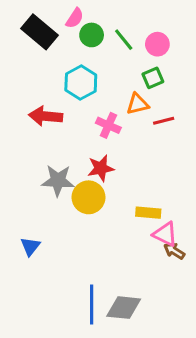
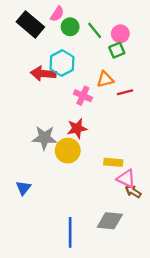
green square: (153, 78) -> (117, 50), moved
red arrow: (46, 116) -> (43, 74), moved
gray diamond: (124, 308) -> (110, 221), moved

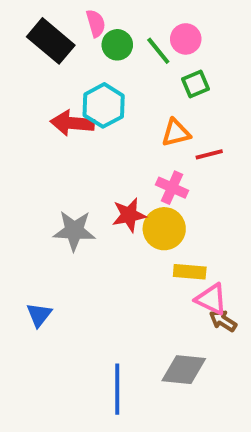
pink semicircle: (57, 14) -> (96, 23), turned -49
pink circle: (120, 34) -> (186, 39), moved
pink cross: (83, 96) -> (172, 188), moved
yellow circle: (68, 151) -> (164, 229), moved

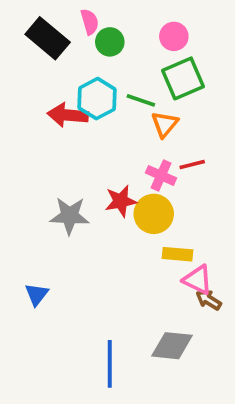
green line: (158, 51) -> (141, 100), moved, turned -32
green square: (196, 84) -> (183, 78), size x1.6
orange triangle: (176, 133) -> (165, 124), turned -36
red line: (209, 154) -> (192, 164), moved

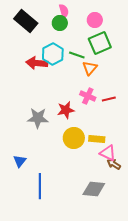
pink semicircle: (90, 22) -> (64, 11), moved
red line: (192, 164) -> (109, 99), moved
yellow circle: (154, 214) -> (74, 138), moved
blue line: (110, 364) -> (40, 186), moved

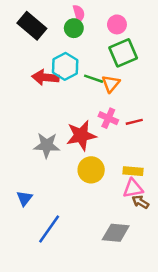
green line: (77, 55) -> (94, 79), moved
red star: (66, 110) -> (81, 135), size x1.4
yellow rectangle: (97, 139) -> (133, 171), moved
pink triangle: (108, 153) -> (133, 188), turned -36
blue line: (40, 186) -> (49, 229), turned 35

